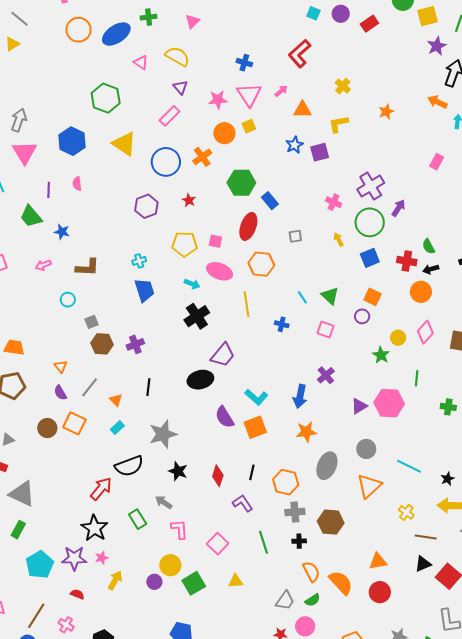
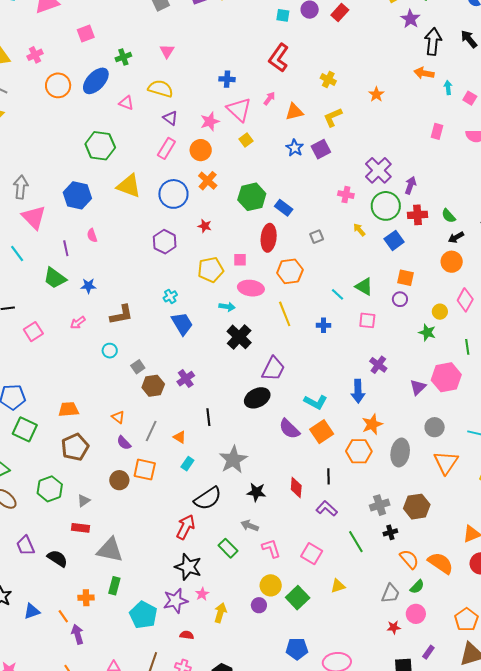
orange circle: (224, 133) -> (201, 150), moved
red cross: (407, 261) -> (417, 215), moved
orange hexagon: (286, 482) -> (359, 451), moved

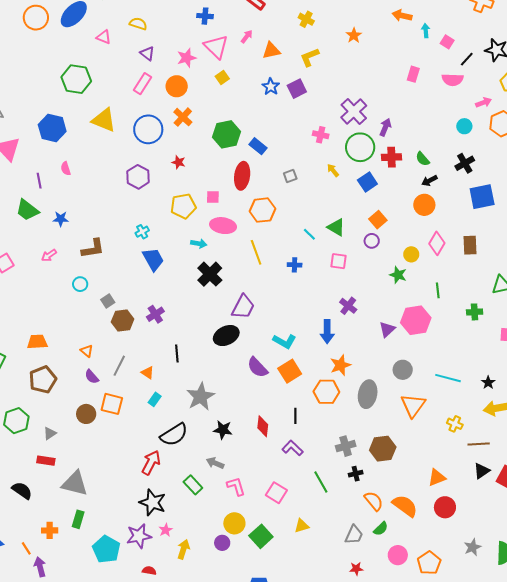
yellow semicircle: (160, 89) -> (138, 24), size x0.7
orange square: (406, 278) -> (378, 220), turned 36
pink circle: (416, 614) -> (398, 555), moved

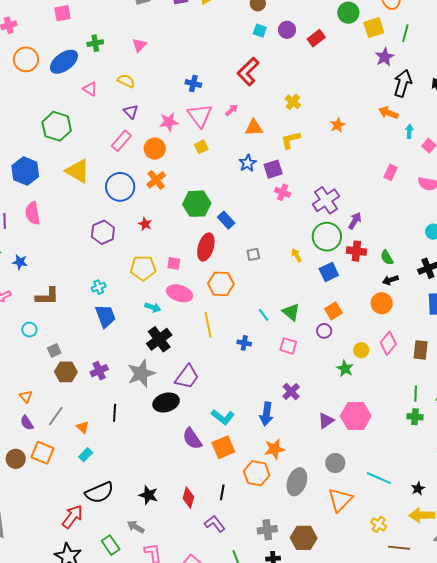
pink cross: (321, 135) -> (283, 192), moved
pink semicircle: (66, 169) -> (33, 213), size x1.6
green line: (438, 290) -> (416, 394), moved
gray star: (201, 397) -> (141, 373), moved

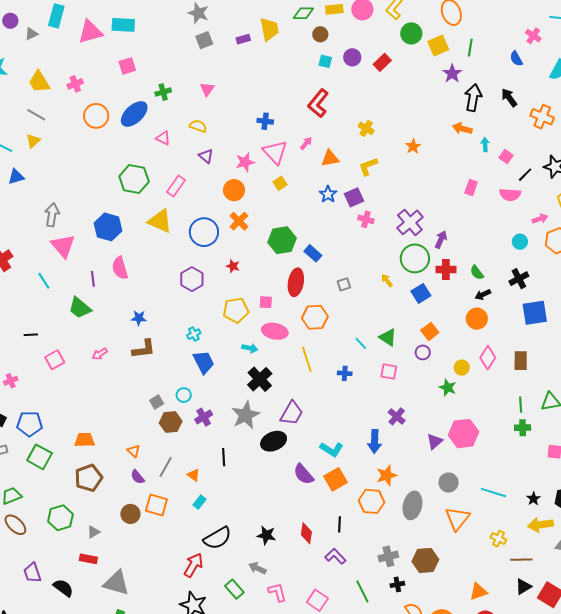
pink rectangle: (121, 141) -> (176, 186), moved
blue star: (20, 262) -> (139, 318), moved
cyan circle: (29, 330) -> (184, 395), moved

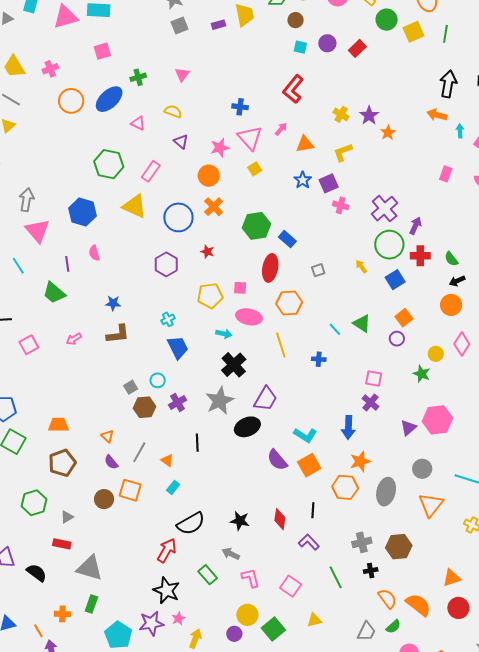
purple star: (452, 74) -> (369, 115), moved
pink semicircle: (120, 268) -> (94, 253), size x0.7
pink square: (389, 371) -> (374, 379), moved

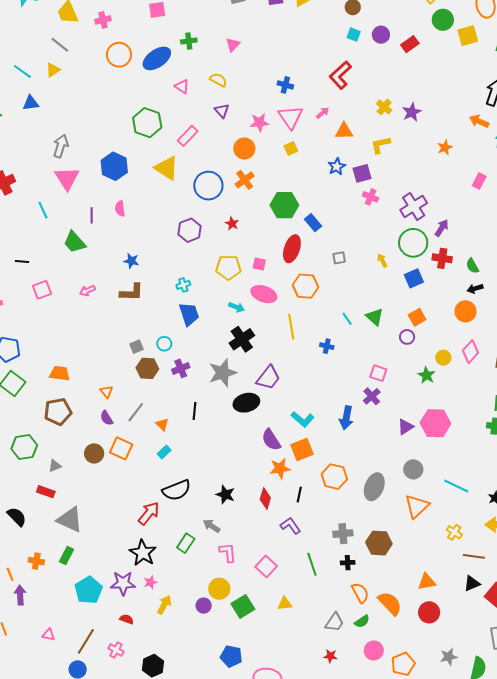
orange star: (388, 133) -> (445, 147), moved
orange star: (360, 461) -> (280, 468), moved
green rectangle: (208, 575) -> (186, 543), turned 66

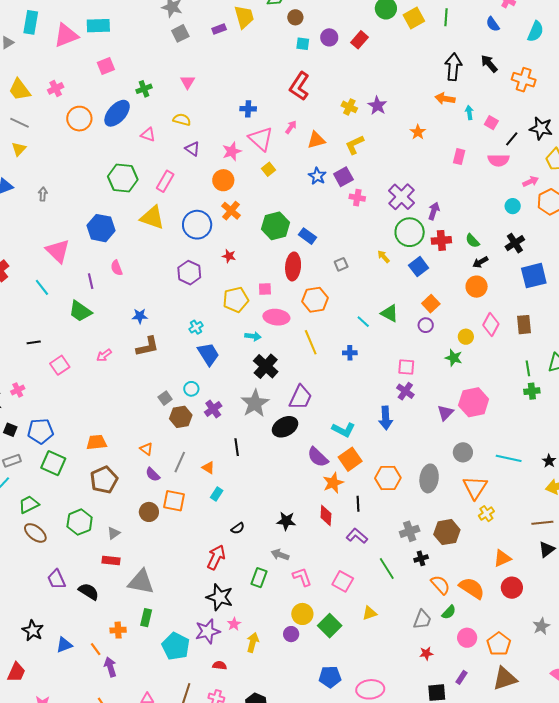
gray arrow: (61, 146) -> (43, 194), moved, size x0.6
black semicircle: (177, 490) -> (238, 528), size x0.5
yellow cross: (454, 532) -> (486, 514), moved, turned 35

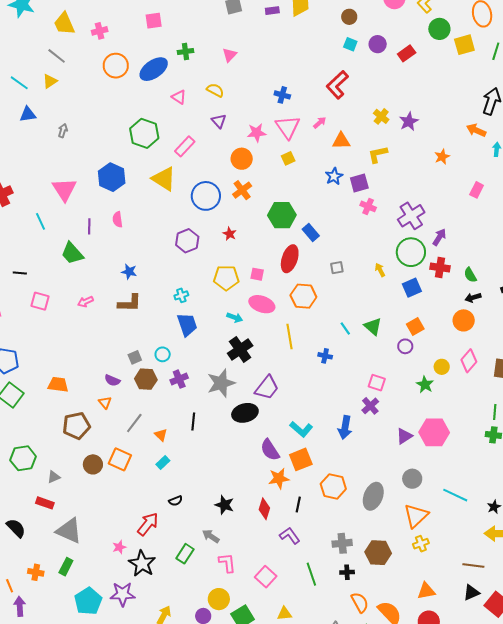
pink square: (60, 365) -> (40, 301), turned 36
purple semicircle: (153, 475) -> (112, 380), moved, turned -35
brown pentagon: (104, 480) -> (76, 426), moved
pink star: (234, 624) -> (119, 547), moved

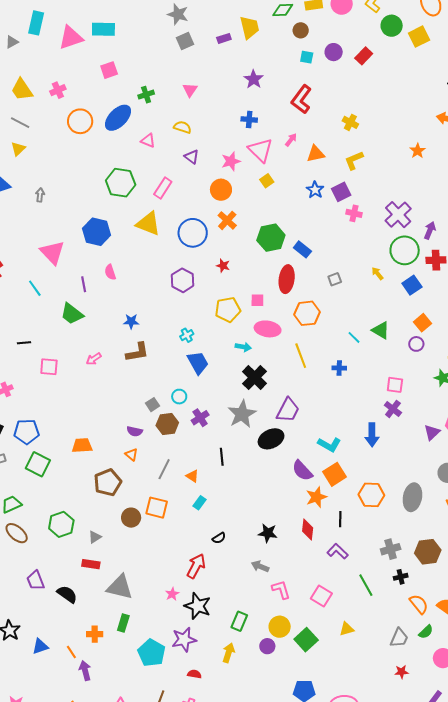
purple star: (409, 121) -> (254, 79), moved
green rectangle: (185, 554) -> (239, 621), moved

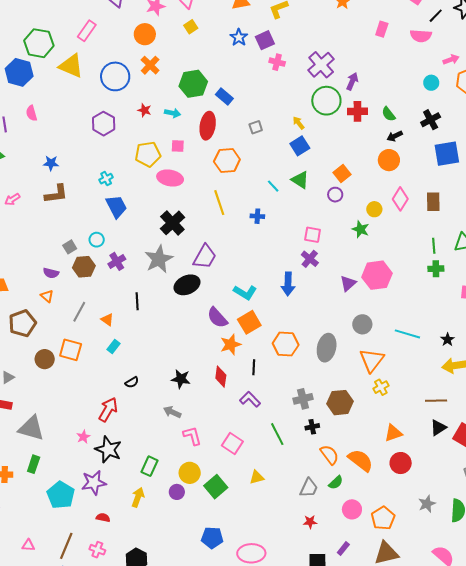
green hexagon: (121, 183) -> (39, 43), moved
blue square: (412, 285) -> (300, 146), moved
pink ellipse: (268, 329) -> (170, 178), moved
cyan arrow: (243, 347) -> (173, 113), moved

